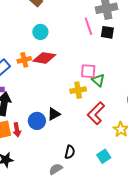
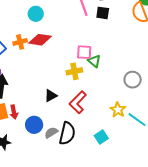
red L-shape: (96, 113) -> (78, 102), moved
blue circle: (37, 121) -> (34, 125), moved
black semicircle: (70, 152) -> (67, 133), size x1.6
gray semicircle: (56, 169) -> (51, 133), moved

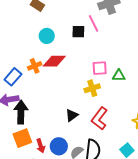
black square: (103, 13) -> (78, 32), moved
green triangle: (94, 61) -> (119, 75), moved, turned -32
red arrow: (14, 112) -> (41, 146), moved

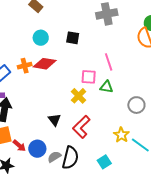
pink line: (93, 23) -> (109, 62), moved
yellow cross: (92, 88) -> (79, 96), turned -35
black triangle: (72, 115) -> (54, 120), turned -40
red arrow: (41, 146) -> (19, 146), turned -40

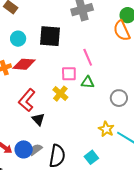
black square: (73, 38) -> (50, 36), size x1.6
red L-shape: (81, 127) -> (27, 100), moved
gray semicircle: (54, 157) -> (36, 150), moved

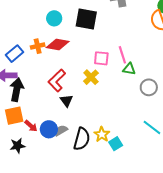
pink line: (88, 57) -> (122, 55), moved
green triangle: (88, 82) -> (129, 69), moved
yellow star: (106, 129) -> (102, 134), moved

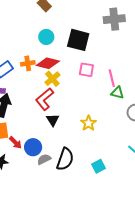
pink square: (101, 58) -> (86, 70), moved
yellow cross: (91, 77) -> (52, 79), moved
gray semicircle: (61, 131) -> (44, 159), moved
yellow star: (102, 134) -> (89, 123), moved

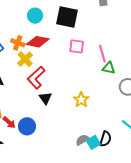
orange cross: (28, 63) -> (18, 43), turned 32
yellow cross: (52, 79) -> (25, 59), moved
gray semicircle: (44, 159) -> (82, 140), moved
black semicircle: (65, 159) -> (105, 139), moved, size x0.7

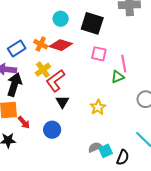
yellow cross: (25, 59) -> (43, 70), moved
green triangle: (109, 68) -> (118, 77), moved, turned -40
blue circle: (27, 126) -> (52, 130), moved
black semicircle: (105, 139) -> (123, 157), moved

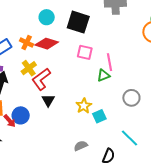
blue circle: (52, 130) -> (21, 115), moved
cyan square: (106, 151) -> (99, 116), moved

